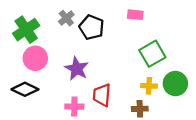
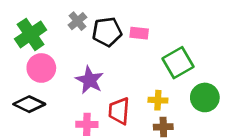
pink rectangle: (135, 15) -> (139, 33), moved
black pentagon: (92, 27) -> (107, 32), turned -30
yellow cross: (149, 86) -> (158, 100), moved

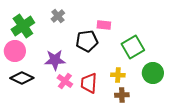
black pentagon: (107, 32) -> (87, 41), moved
pink circle: (41, 68) -> (15, 51), moved
purple star: (90, 80) -> (55, 60), moved, turned -30
pink cross: (87, 124) -> (65, 81), moved, turned 35

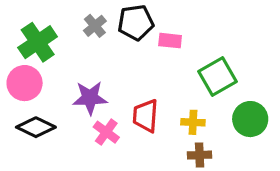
black pentagon: (87, 41) -> (136, 23), moved
red trapezoid: (89, 83) -> (146, 116), moved

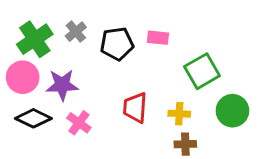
black pentagon: (136, 23) -> (117, 44), moved
gray cross: (95, 26) -> (76, 32), moved
purple star: (90, 98) -> (62, 85), moved
pink cross: (106, 132) -> (79, 123), moved

